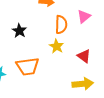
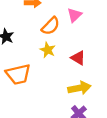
orange semicircle: (61, 25) -> (51, 26), turned 48

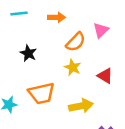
yellow arrow: (79, 88) -> (81, 106), moved

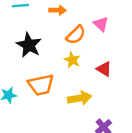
pink triangle: (101, 30) -> (101, 24), turned -35
black star: (28, 53) -> (29, 45), size x1.5

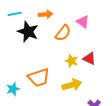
black star: (29, 45) -> (28, 32), moved
yellow star: (72, 60) -> (72, 61), moved

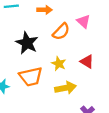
black star: (28, 32) -> (27, 43), moved
yellow star: (72, 61) -> (59, 64), moved

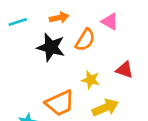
black star: (27, 43) -> (51, 47), moved

